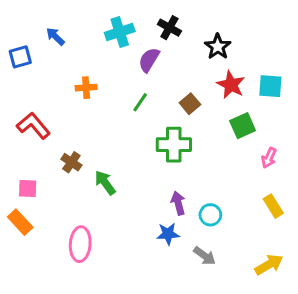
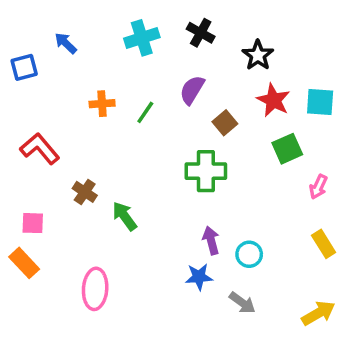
purple semicircle: (149, 60) -> (192, 90), moved
green line: (140, 102) -> (145, 112), moved

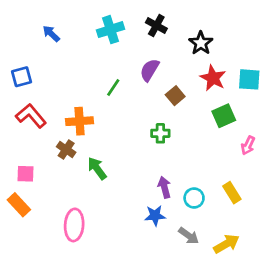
blue square: (24, 67) -> (22, 77), moved
orange cross: (102, 104) -> (80, 121), moved, size x1.4
green cross: (206, 171) -> (160, 133), size x0.6
yellow rectangle: (324, 244) -> (232, 193), moved
yellow arrow: (318, 313) -> (226, 244), moved

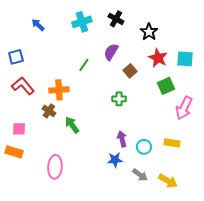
pink arrow: (248, 145) -> (184, 108), size x1.6
yellow rectangle: (232, 193) -> (172, 143), turned -49
orange rectangle: (19, 205) -> (14, 152), turned -30
yellow arrow: (226, 244) -> (168, 181), turned 60

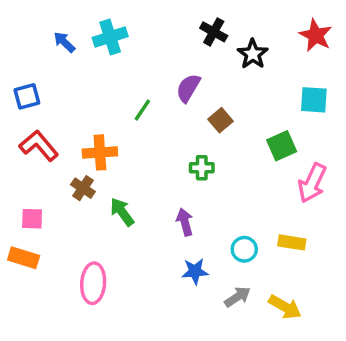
black cross: (116, 19) -> (214, 32), moved
cyan cross: (82, 22) -> (110, 37), moved
red star: (158, 58) -> (316, 35), moved
purple arrow: (122, 139) -> (185, 222), moved
gray arrow: (140, 175) -> (237, 297), turned -70

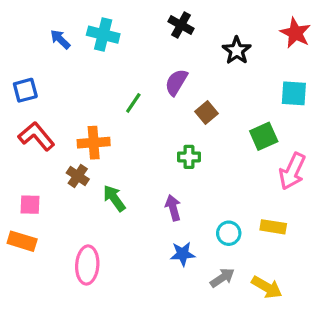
black cross: (214, 32) -> (181, 25), moved
cyan cross: (110, 37) -> (103, 35), turned 32

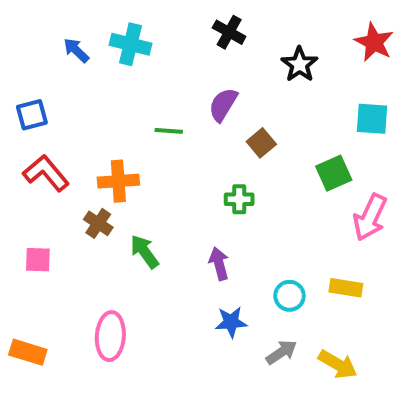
green line: (133, 103) -> (169, 131), turned 60
orange rectangle: (22, 241) -> (28, 352), moved

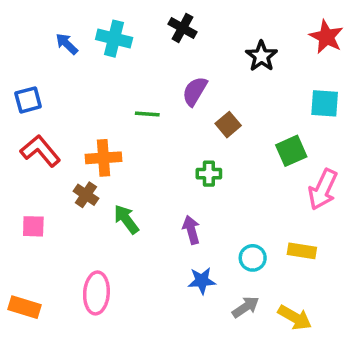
black cross: (229, 32) -> (182, 28), moved

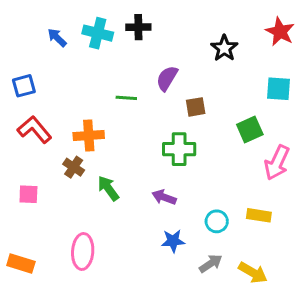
black cross: (182, 28) -> (138, 27), moved, turned -30
brown square: (228, 125) -> (196, 107), turned 30
green cross: (209, 174) -> (179, 149), size x1.5
purple arrow: (191, 230) -> (164, 197), turned -55

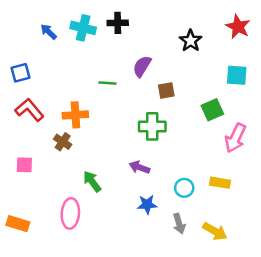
green arrow: (108, 188) -> (92, 181), moved
gray arrow: (211, 264) -> (179, 224), turned 108

